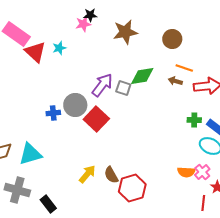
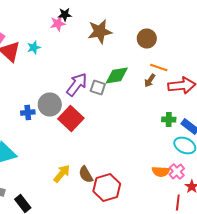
brown arrow: (175, 81) -> (150, 80), turned -72

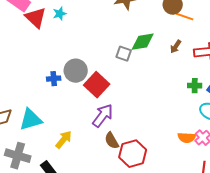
orange line: (159, 68) -> (185, 17), moved
purple arrow: (77, 84) -> (103, 116), moved
yellow arrow: (62, 174) -> (64, 140), moved

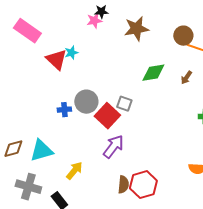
cyan star: (60, 14) -> (71, 53), moved
red triangle: (36, 18) -> (56, 60), moved
gray square: (124, 54) -> (124, 104), moved
brown semicircle: (112, 141) -> (123, 185), moved, turned -144

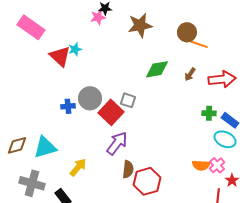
brown semicircle: (123, 185) -> (128, 169), moved

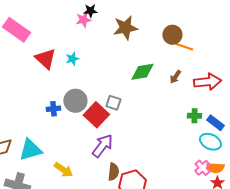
cyan star: (75, 49) -> (72, 59), moved
orange semicircle: (201, 165) -> (215, 168), moved
yellow arrow: (78, 167) -> (63, 170), turned 84

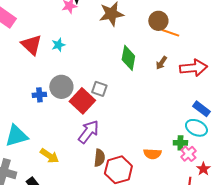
green diamond: (142, 72) -> (128, 58), turned -70
green cross: (194, 116) -> (180, 143), moved
orange semicircle: (215, 168) -> (152, 154), moved

